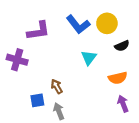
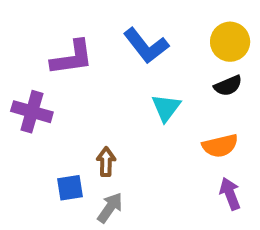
yellow circle: (107, 23) -> (230, 42), moved
brown arrow: (57, 87) -> (106, 162), turned 32
gray arrow: (59, 111) -> (110, 208), turned 56

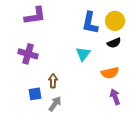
blue L-shape: (146, 46) -> (90, 23), moved, turned 50
purple L-shape: (72, 58) -> (35, 16), moved
purple cross: (32, 112) -> (28, 54), moved

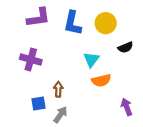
yellow circle: (115, 21) -> (106, 23), moved
blue L-shape: (90, 23) -> (73, 23), moved
orange semicircle: (110, 73) -> (101, 80), moved

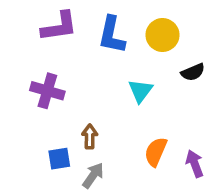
orange semicircle: (101, 80) -> (156, 152), moved, turned 126

